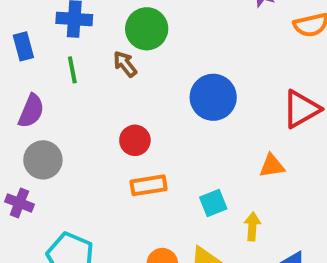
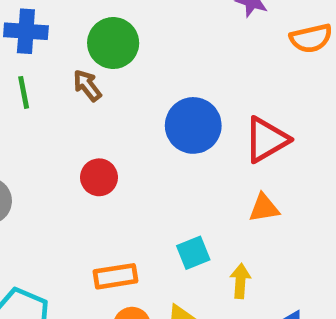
red triangle: (301, 109) -> (266, 140), moved
orange rectangle: (149, 185) -> (115, 276), moved

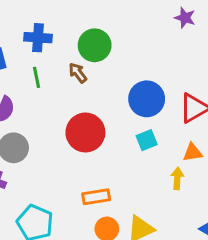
red circle: (99, 177) -> (85, 132), size x1.6
cyan square: (193, 253) -> (147, 140), moved
yellow arrow: (240, 281) -> (177, 178), moved

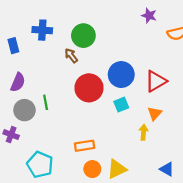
green line: (36, 77) -> (46, 102), moved
red circle: (85, 132) -> (89, 88), moved
orange triangle: (193, 152) -> (155, 113), turned -40

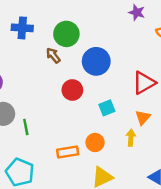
blue circle: (121, 75) -> (96, 61), moved
red circle: (89, 88) -> (72, 90), size x0.7
green line: (46, 102) -> (26, 127), moved
orange circle: (92, 169) -> (95, 142), moved

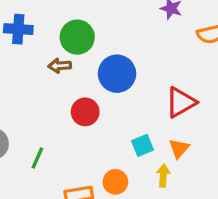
brown arrow: (53, 55) -> (60, 66), turned -56
cyan square: (107, 108) -> (142, 145), moved
green line: (26, 127) -> (37, 158), moved, turned 35

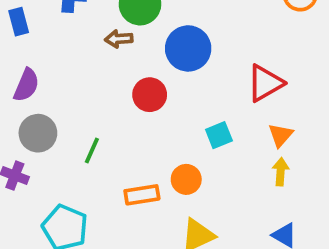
orange triangle: (179, 148) -> (281, 135), moved
yellow arrow: (163, 176) -> (281, 172), moved

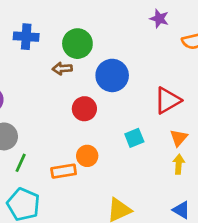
green line: (92, 151) -> (21, 163), moved
orange circle: (186, 179) -> (87, 156), moved
orange rectangle: (142, 195) -> (64, 171), moved

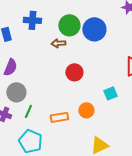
blue circle: (112, 75) -> (94, 29), moved
orange circle: (87, 156) -> (86, 110), moved

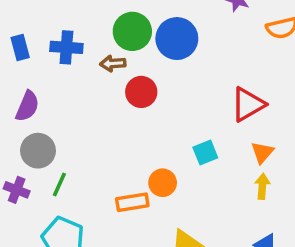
blue cross: (32, 20) -> (66, 47), moved
red circle: (74, 72) -> (141, 92), moved
orange rectangle: (59, 117) -> (132, 202), moved

